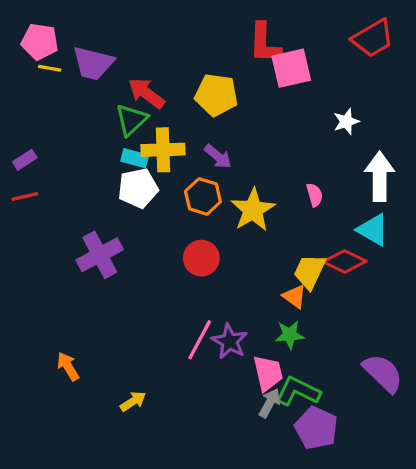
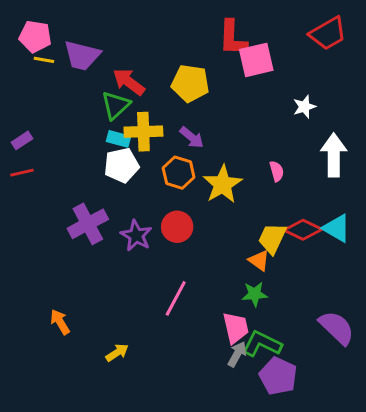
cyan triangle: (373, 230) -> (337, 228), moved
purple star: (230, 341) -> (136, 236), moved

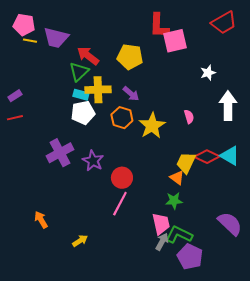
red circle: (177, 227) -> (122, 178), moved

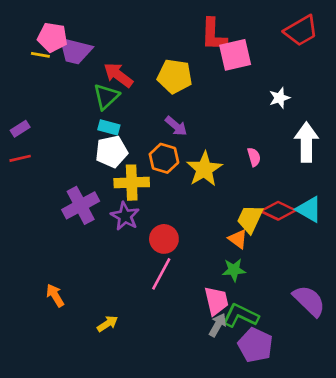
pink pentagon: (24, 25) -> (52, 37), moved
yellow cross: (98, 90) -> (132, 183), moved

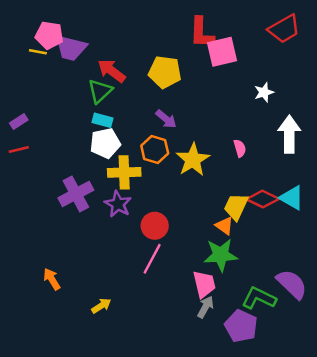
green star: (234, 270) -> (221, 255), size x1.5
green L-shape: (241, 316) -> (259, 298), moved

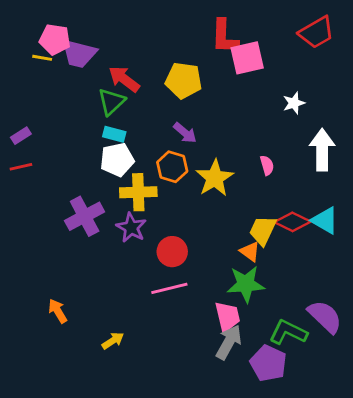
pink line: (152, 259) -> (169, 288), turned 48
gray arrow: (205, 307) -> (229, 342), size x1.4

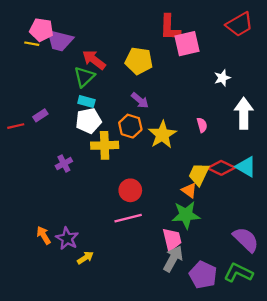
purple rectangle: (21, 136) -> (40, 115), moved
purple cross: (85, 216) -> (64, 164), size x0.6
purple star: (131, 228) -> (67, 238), moved
green L-shape: (288, 332) -> (238, 273), moved

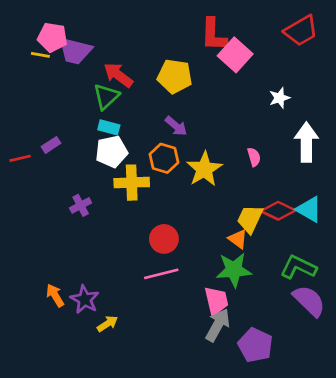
pink square: (187, 44) -> (235, 55), turned -35
green L-shape: (238, 273) -> (298, 267), moved

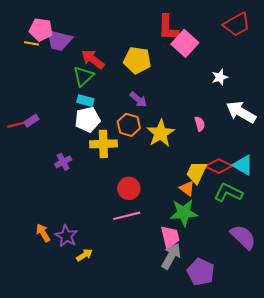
white arrow: (306, 142) -> (241, 112), turned -60
purple rectangle: (51, 145) -> (31, 121), moved
green L-shape: (298, 267) -> (228, 193), moved

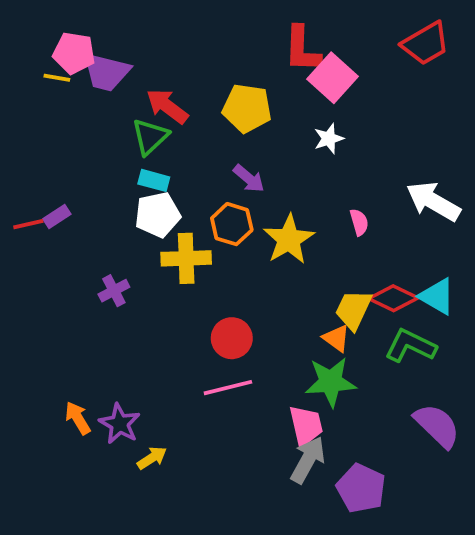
white star: (220, 77) -> (329, 139), moved

